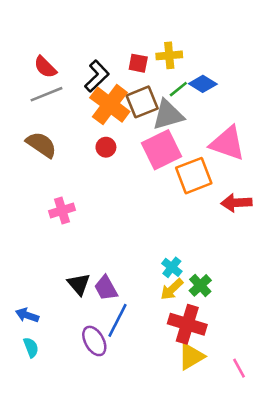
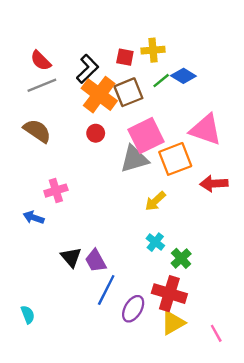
gray triangle: (168, 115) -> (134, 159), moved
yellow arrow: (172, 289) -> (155, 201), moved
blue arrow: (27, 315) -> (34, 217), moved
purple ellipse: (94, 341) -> (133, 309), moved, turned 60

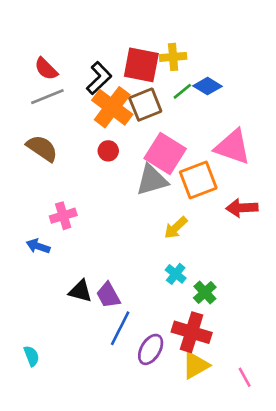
red square: (125, 57) -> (141, 65), size x1.8
pink square: (146, 136) -> (165, 154), turned -32
black triangle: (71, 257) -> (80, 291), turned -35

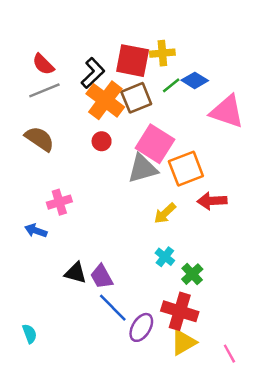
pink triangle: (233, 147) -> (227, 111), moved
red arrow: (242, 208) -> (212, 201), moved
blue line: (120, 328) -> (113, 308), turned -72

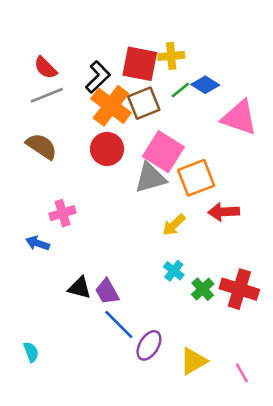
red circle: (102, 141) -> (107, 149), size x1.6
red cross: (180, 311) -> (239, 289), moved

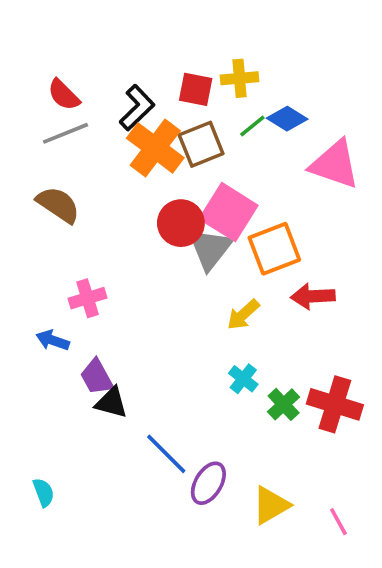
red square: (140, 64) -> (196, 89), size x0.7
red circle: (107, 149) -> (181, 223), moved
gray triangle: (150, 178) -> (210, 249), turned -36
purple trapezoid: (107, 292) -> (97, 377), moved

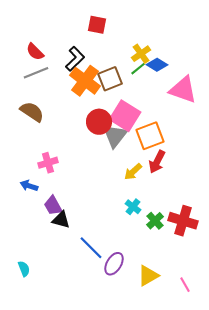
yellow cross: (240, 78) -> (141, 54), moved, turned -30
red square: (196, 89) -> (97, 25), moved
red arrow: (313, 296) -> (157, 162), moved, turned -60

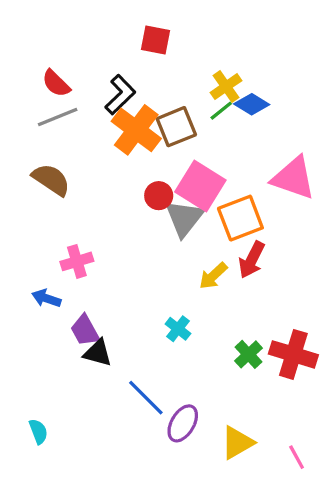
pink triangle: (183, 90) -> (293, 178), moved
red circle: (99, 122) -> (159, 196), size x0.7
cyan cross: (133, 207) -> (178, 329), moved

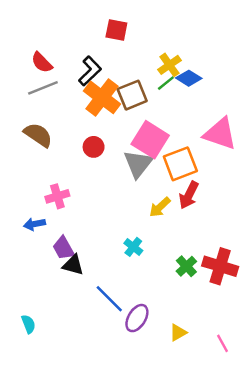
red circle: (159, 196) -> (94, 147), moved
blue arrow: (46, 298) -> (35, 224), turned -30
yellow triangle: (237, 443) -> (178, 333), size x0.7

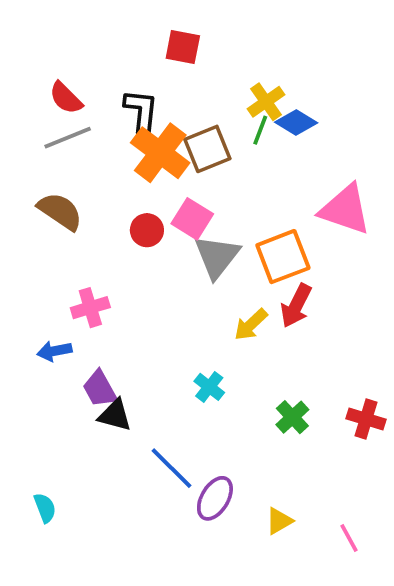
black L-shape: (90, 71) -> (141, 111), turned -40
green line: (166, 83) -> (260, 130), turned -30
pink square: (150, 140) -> (192, 219), moved, size x0.7
red cross: (220, 266) -> (366, 419), moved, size x0.7

